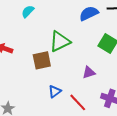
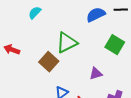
brown square: (42, 60) -> (49, 62), turned -36

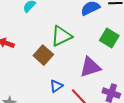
purple triangle: (96, 74) -> (90, 67), size x1.6

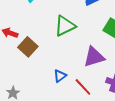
brown square: (43, 55) -> (28, 47), moved

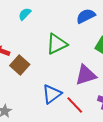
blue triangle: (60, 76) -> (52, 94), size x1.5

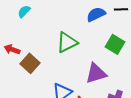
cyan semicircle: (25, 14) -> (24, 11), moved

